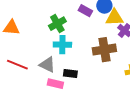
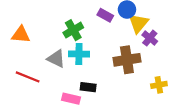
yellow triangle: (114, 18) -> (138, 23), turned -48
gray triangle: (47, 65) -> (56, 59), moved

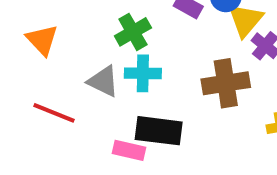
orange triangle: (21, 35) -> (42, 40), turned 42
black rectangle: (88, 87) -> (159, 131), size x1.6

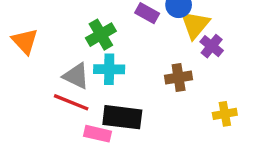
brown cross: (226, 83) -> (179, 78), size x0.7
red line: (54, 113) -> (71, 102), moved

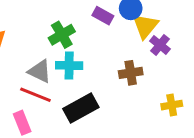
black rectangle: (122, 117) -> (81, 108), turned -36
pink rectangle: (98, 134) -> (22, 123), moved, turned 55

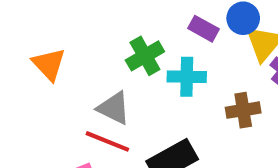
cyan cross: (69, 65) -> (187, 77), moved

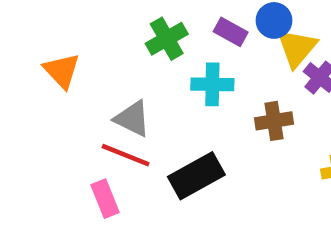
green cross: (145, 56) -> (167, 39), moved

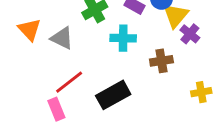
gray triangle: (132, 119) -> (62, 38), moved
red line: (126, 155) -> (69, 82), turned -60

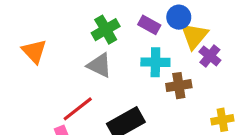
gray triangle: (62, 38) -> (99, 65), moved
cyan cross: (123, 38) -> (155, 62), moved

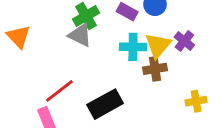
yellow triangle: (194, 36) -> (158, 45), moved
gray triangle: (99, 65) -> (80, 35), moved

